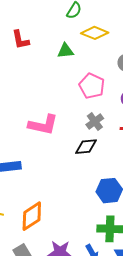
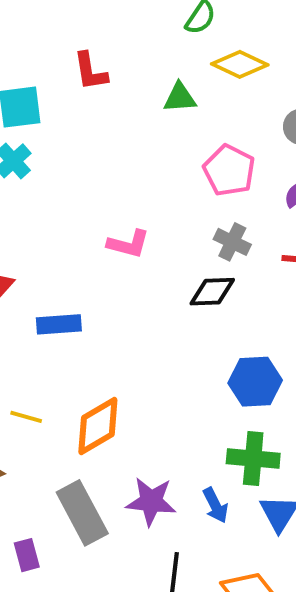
gray cross: (95, 121) -> (232, 242), turned -30
pink L-shape: (43, 125) -> (128, 244), size x0.7

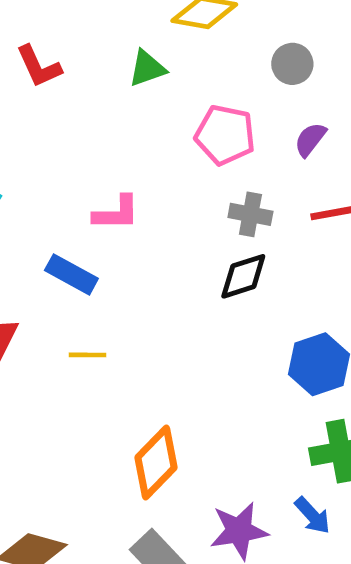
pink L-shape: (128, 244) -> (116, 213), moved
blue rectangle: (59, 324) -> (71, 274), moved, turned 48
yellow line: (26, 417) -> (87, 355), moved

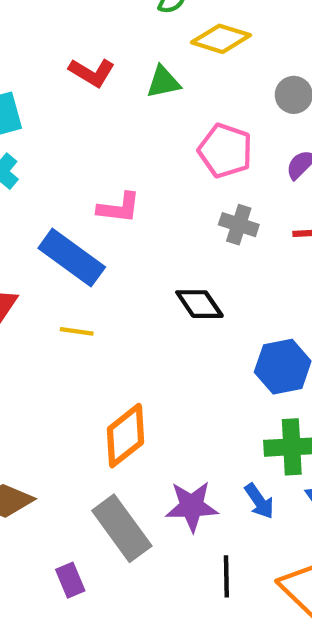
red L-shape: (39, 66) -> (92, 72), moved, turned -42
blue rectangle: (71, 274) -> (72, 258), size x1.4
black diamond: (243, 276) -> (199, 304), moved, turned 66

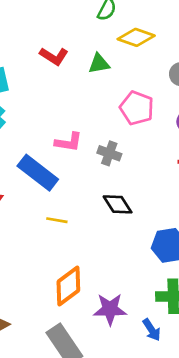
gray cross: (239, 225) -> (109, 153), moved
yellow line: (77, 331) -> (57, 220), moved
purple star: (192, 506) -> (110, 309), moved

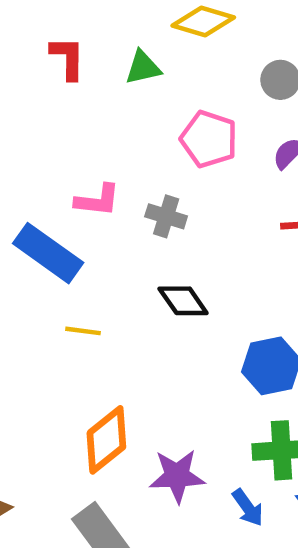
red L-shape: (54, 56) -> (68, 58), turned -120

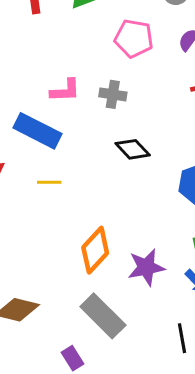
yellow line: (83, 331) -> (49, 182), moved

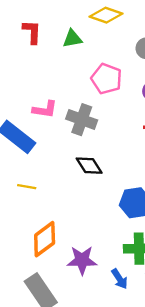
gray cross: (113, 94) -> (82, 120), size x1.4
yellow line: (49, 182) -> (27, 187), moved

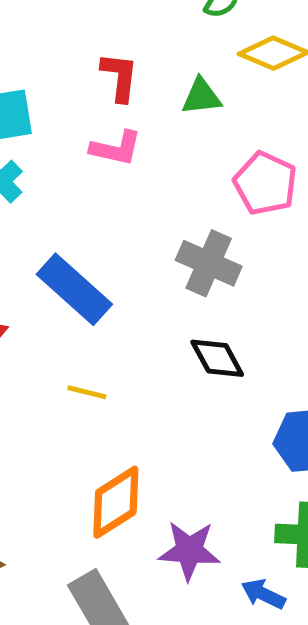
pink L-shape: (45, 109) -> (116, 148), moved
blue arrow: (120, 279) -> (263, 594), turned 145

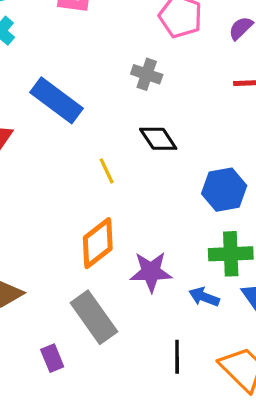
gray cross: (209, 263) -> (147, 74), size x0.7
yellow line: (87, 392) -> (107, 171), moved, turned 56

